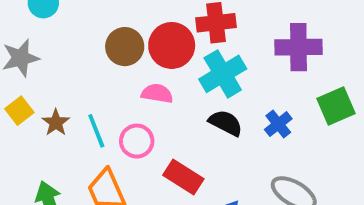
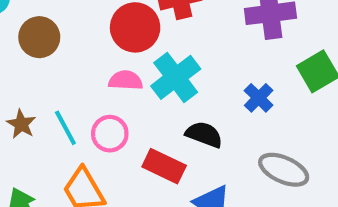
brown circle: (125, 47) -> (39, 37), moved
cyan cross: (223, 74) -> (176, 77), moved
black semicircle: (226, 123) -> (204, 134), moved

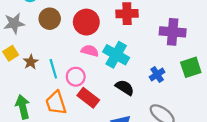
red circle: (135, 27) -> (86, 22), moved
cyan cross: (176, 77) -> (116, 55), turned -35
red rectangle: (164, 166) -> (88, 98), moved

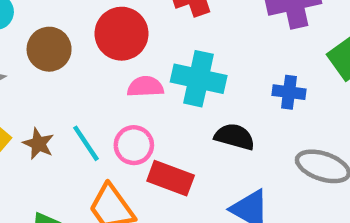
blue cross: (157, 75) -> (289, 92), turned -32

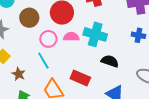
blue cross: (289, 92) -> (138, 35), moved
brown star: (38, 144) -> (19, 74), moved
pink circle: (134, 145) -> (48, 39), moved

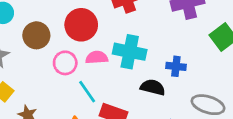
blue cross: (138, 35) -> (176, 66), moved
cyan line: (43, 61) -> (87, 92), moved

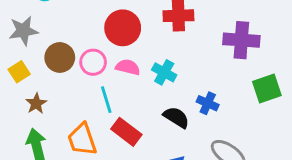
brown circle: (36, 35) -> (60, 57), moved
cyan cross: (130, 52) -> (164, 72), size x0.7

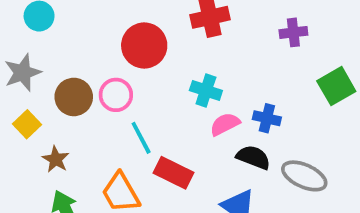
purple cross: (241, 40) -> (293, 32), size x0.6
pink semicircle: (128, 67) -> (225, 124), moved, turned -30
black semicircle: (176, 117) -> (253, 157), moved

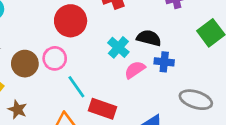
cyan cross: (206, 90) -> (118, 47), turned 30
black semicircle: (253, 157) -> (149, 38), moved

